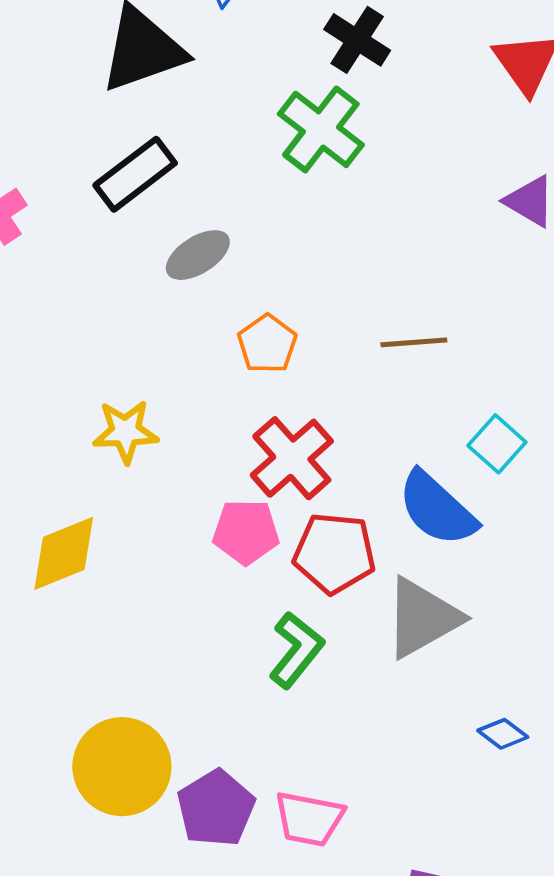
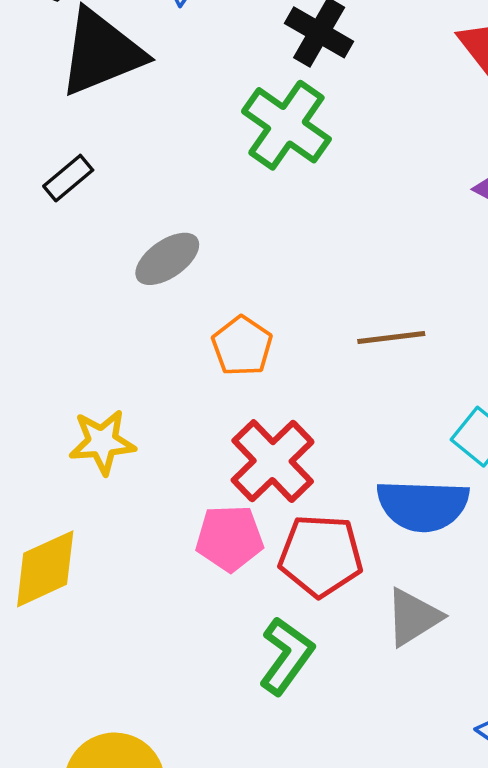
black rectangle: (135, 174) -> (68, 178), moved, size x0.6
blue semicircle: (437, 509) -> (423, 505), turned -38
gray triangle: (422, 618) -> (413, 617), size x0.7

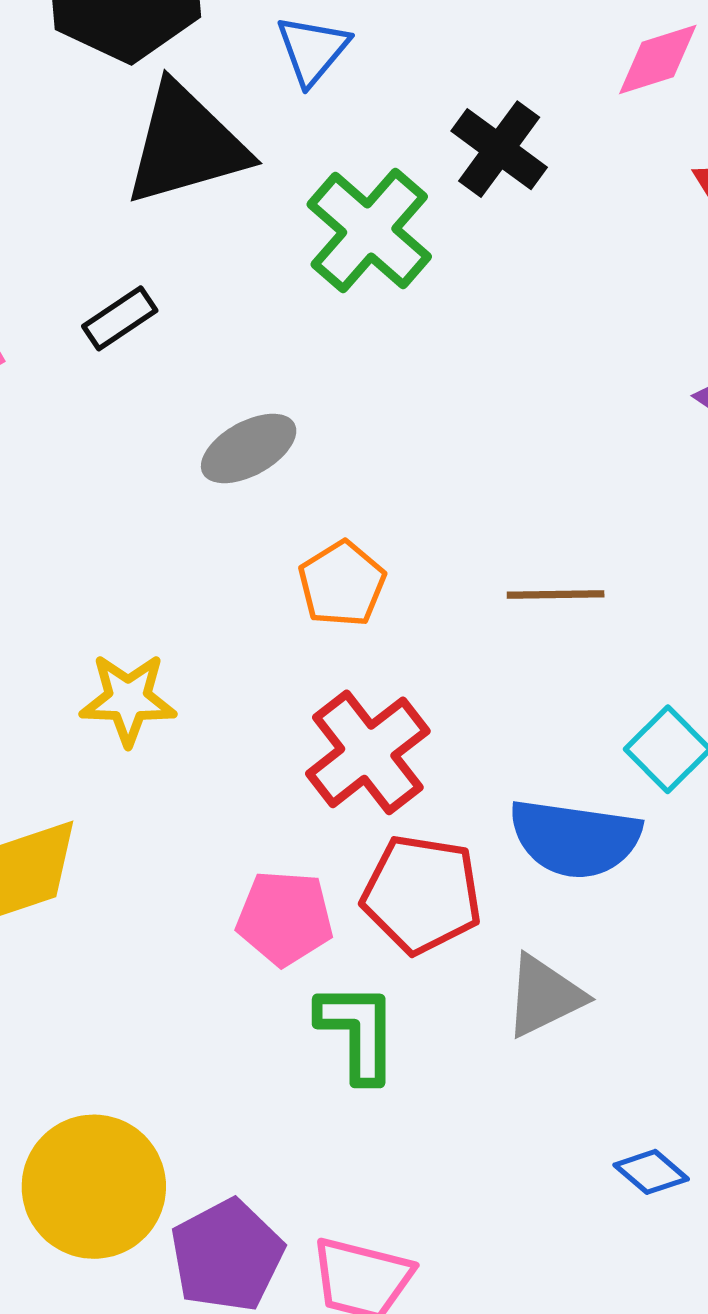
green cross: (286, 125) -> (369, 231), moved
pink pentagon: (230, 538) -> (285, 918), moved
green L-shape: (286, 656) -> (358, 1032), turned -42

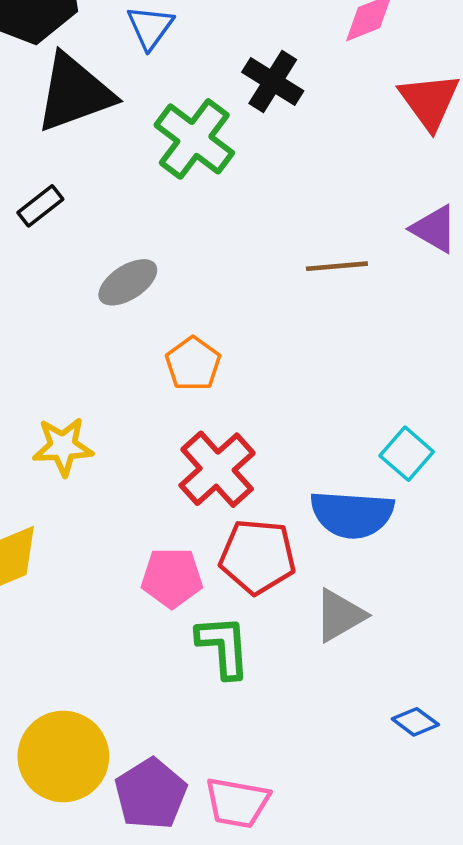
brown line: (556, 594) -> (337, 266), moved

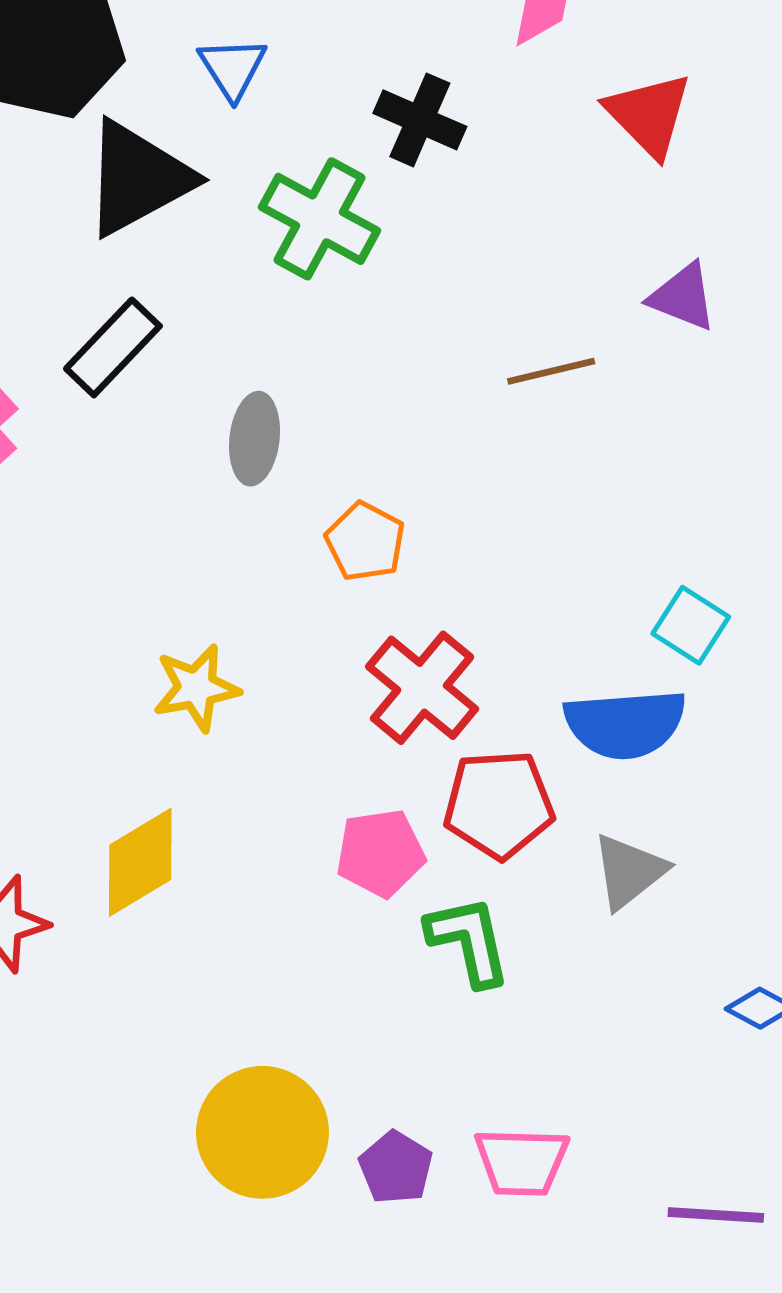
black rectangle: (40, 206) -> (113, 347), size x1.5
gray ellipse: (128, 282) -> (254, 439), turned -42
purple pentagon: (151, 794) -> (396, 1168), size x0.7

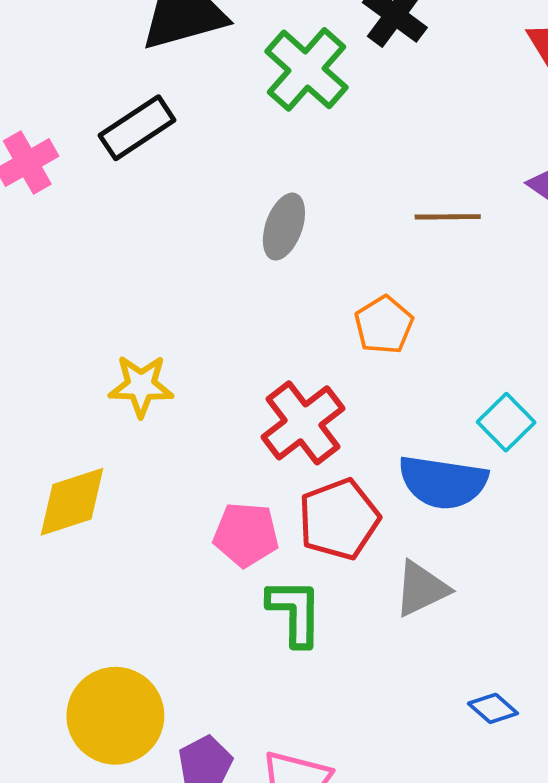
gray ellipse: (254, 439) -> (284, 227), moved
orange pentagon: (365, 542) -> (384, 325), moved
red pentagon: (499, 804) -> (339, 519), turned -30

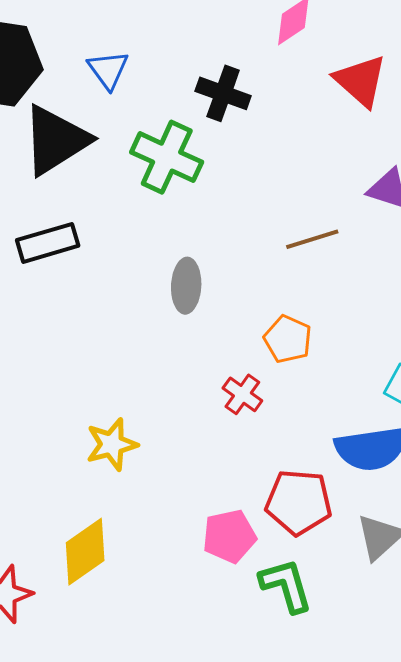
black rectangle: (137, 128) -> (48, 243), turned 34
red cross: (303, 423) -> (242, 394), moved, size x0.6
red pentagon: (339, 519) -> (299, 502), turned -30

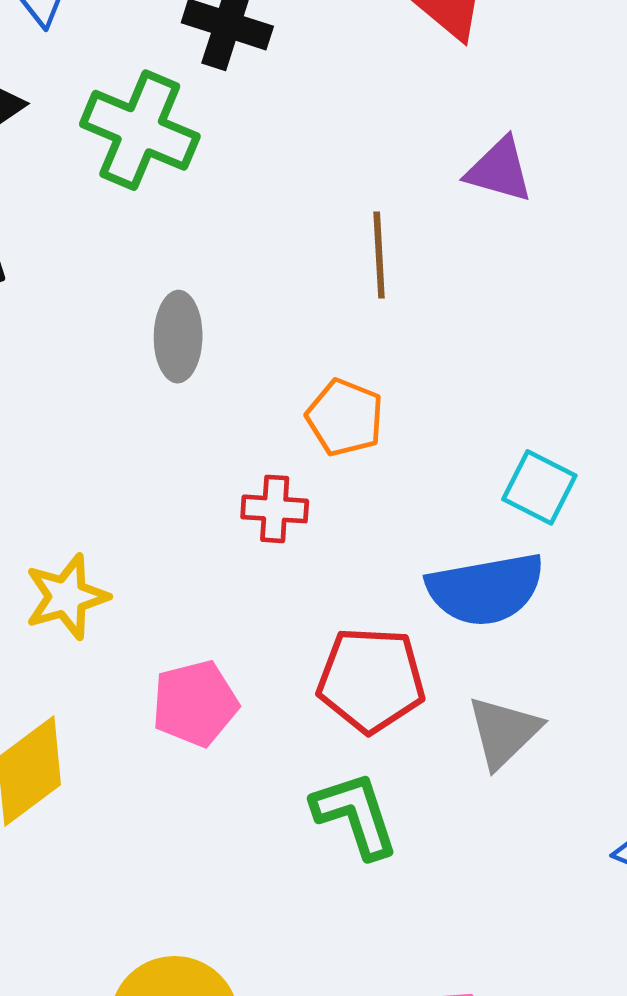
brown line: (312, 239) -> (379, 255), turned -74
red cross: (242, 394) -> (275, 509), turned -30
pink pentagon: (229, 536) -> (195, 703), moved

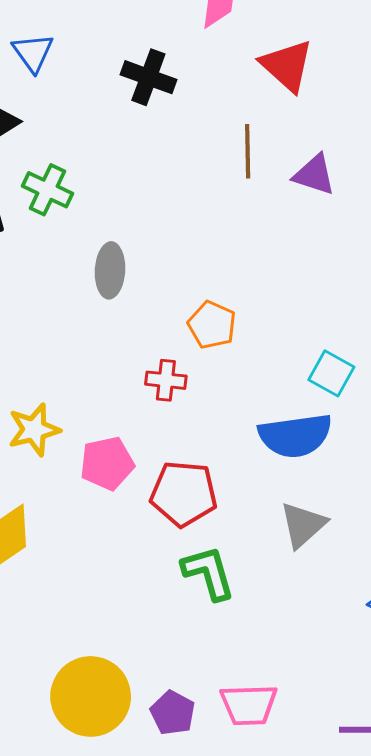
green cross: (140, 130) -> (48, 190), moved, size x0.7
brown line: (379, 255) -> (248, 151), moved
red pentagon: (371, 680) -> (184, 494), moved
pink pentagon: (195, 703) -> (107, 463), moved

